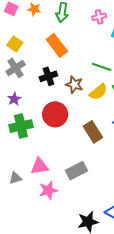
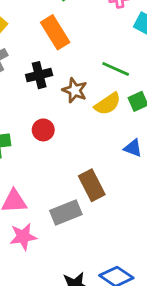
red circle: (55, 114) -> (43, 130), size x0.6
brown rectangle: (93, 132) -> (92, 185), moved

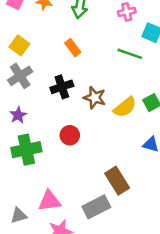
orange rectangle: (55, 32) -> (73, 48), size x0.6
green line: (116, 69) -> (130, 54), moved

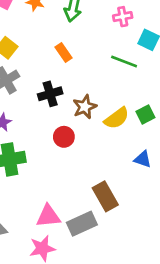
brown star: (95, 98) -> (85, 107), turned 30
red circle: (70, 135) -> (64, 137), moved
pink triangle: (49, 201) -> (48, 216), moved

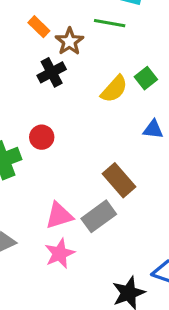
black cross: (50, 94) -> (52, 72), moved
brown star: (85, 107) -> (69, 41), moved
red circle: (64, 137) -> (42, 137), moved

